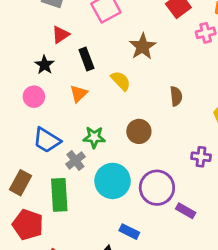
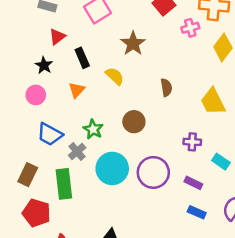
green star: (94, 137) -> (93, 129), turned 30
purple rectangle: (186, 211) -> (193, 183), moved
blue rectangle: (129, 232) -> (197, 212), moved

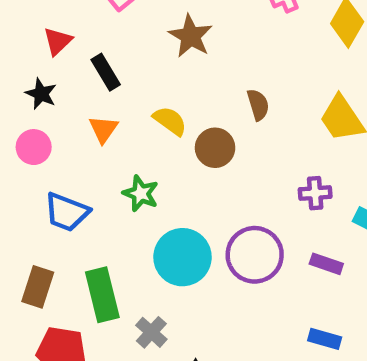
yellow semicircle: (115, 76) -> (170, 121), moved
brown circle: (134, 122) -> (215, 148), moved
gray cross: (77, 152) -> (151, 332), moved
blue rectangle: (197, 212) -> (325, 339), moved

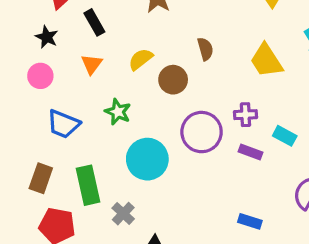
yellow semicircle: (170, 121) -> (141, 59), turned -75
purple circle: (255, 255) -> (202, 132), moved
purple rectangle: (326, 264) -> (250, 152), moved

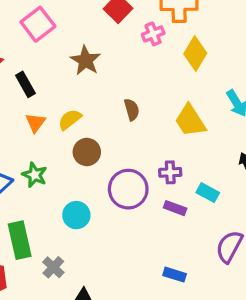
orange triangle: (92, 64) -> (35, 123), moved
brown circle: (173, 80) -> (87, 152), moved
green star: (118, 112) -> (35, 175), moved
cyan circle: (147, 159) -> (76, 215), size x0.7

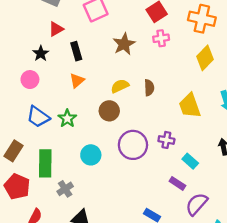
pink cross: (153, 34) -> (161, 38), moved
yellow semicircle: (70, 120) -> (120, 86), moved
purple rectangle: (175, 208) -> (177, 183), moved

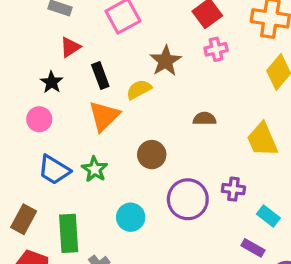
orange triangle: (77, 81) -> (104, 116), size x1.5
yellow semicircle: (120, 86) -> (139, 89), moved
brown semicircle: (149, 88) -> (205, 119), turned -84

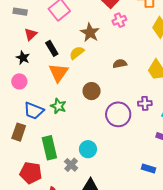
cyan circle: (131, 217) -> (88, 149), moved
brown rectangle: (24, 219) -> (19, 132), moved

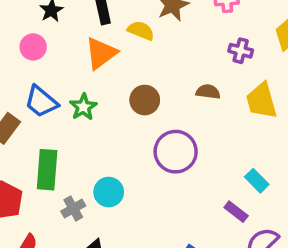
yellow semicircle: (77, 53) -> (141, 31), turned 42
brown semicircle: (120, 64) -> (208, 92), moved
purple cross: (145, 103) -> (241, 51), moved

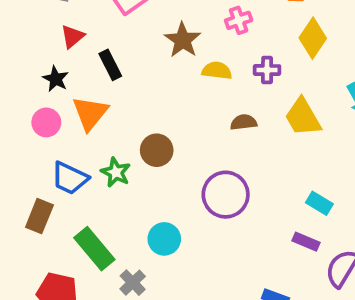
yellow semicircle: (141, 31) -> (217, 71), moved
orange triangle: (101, 53) -> (90, 113), moved
brown circle: (145, 100) -> (157, 150), moved
green rectangle: (47, 170) -> (94, 249), turned -30
cyan circle: (109, 192) -> (164, 239), moved

